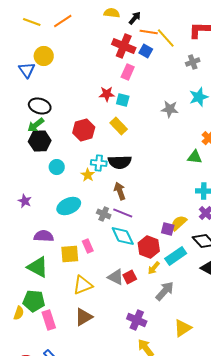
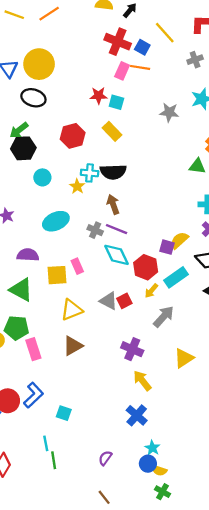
orange line: (149, 32) -> (140, 67), moved
yellow circle: (44, 56) -> (39, 64), moved, size x1.4
black ellipse: (40, 106) -> (33, 98), moved

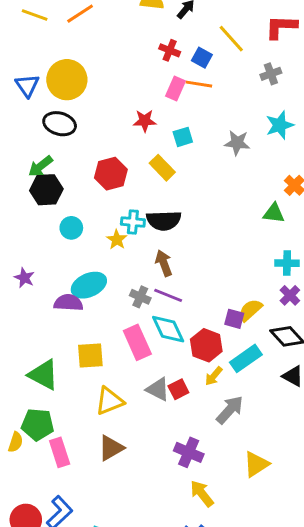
red cross: (118, 42) -> (170, 50), size x0.6
cyan square: (116, 102) -> (183, 137), moved, turned -32
purple semicircle: (28, 255) -> (68, 303), moved
pink rectangle: (77, 266) -> (137, 342), moved, size x1.6

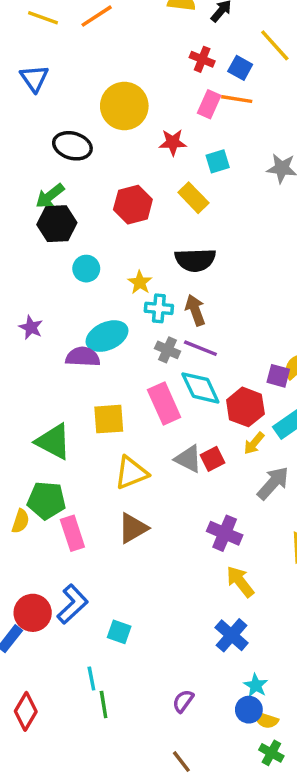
yellow circle: (67, 80) -> (124, 106), moved
blue triangle: (27, 86) -> (34, 78), moved
cyan cross: (133, 222) -> (159, 308), moved

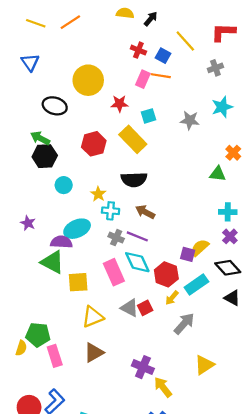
green arrow: (50, 196) -> (40, 138), turned 66
yellow rectangle: (193, 198) -> (133, 139), size x1.4
brown arrow: (195, 310) -> (145, 212), moved, turned -42
green triangle: (53, 442) -> (52, 262), moved
purple cross: (225, 533) -> (143, 367), moved

